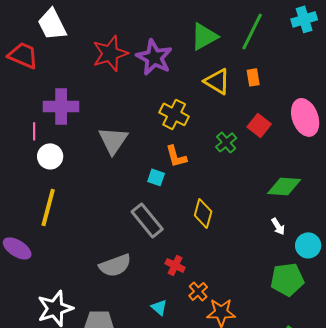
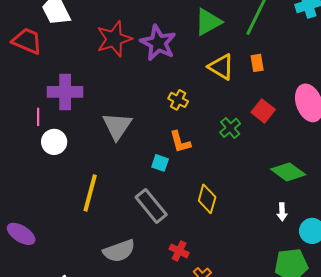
yellow cross: (174, 114) -> (178, 100), size x0.7
green diamond: (284, 186) -> (288, 172), turned 32
yellow line: (48, 207) -> (90, 193), moved
white arrow: (278, 226) -> (282, 212), turned 30

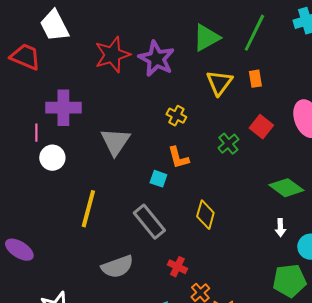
yellow triangle: (221, 67) -> (219, 83), turned 36

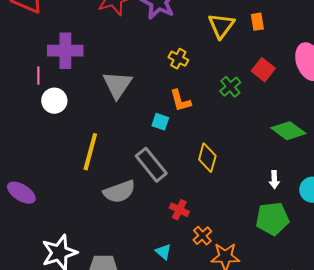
white arrow: (280, 228) -> (274, 180), moved
gray semicircle: (117, 267) -> (119, 192), moved
green pentagon: (289, 281) -> (272, 219), moved

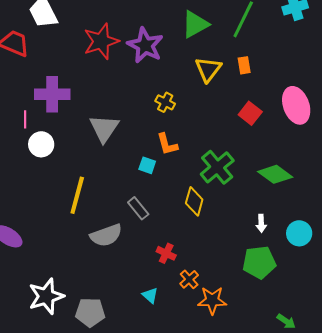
green cross: (230, 87) -> (217, 167), moved, size x1.6
gray rectangle: (151, 165) -> (138, 208), size x0.7

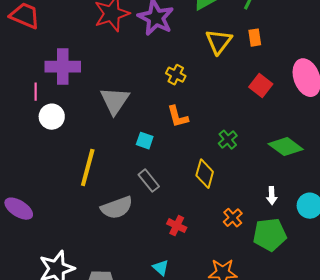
cyan square: (147, 165) -> (145, 141), moved
green cross: (217, 167) -> (228, 140), size x0.6
orange cross: (189, 279) -> (233, 218), moved

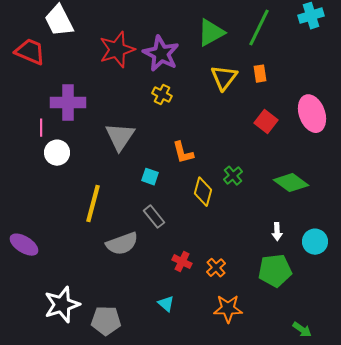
yellow cross: (176, 75) -> (162, 95), moved
yellow diamond: (205, 174) -> (203, 192), moved
orange cross: (233, 218) -> (216, 268), moved

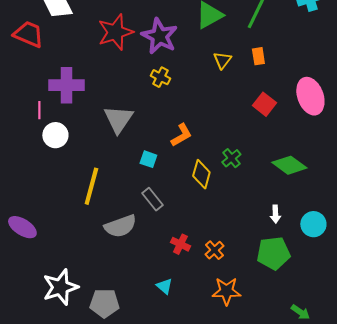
yellow triangle: (224, 78) -> (222, 60), size x0.7
orange L-shape: (183, 153) -> (181, 135), turned -105

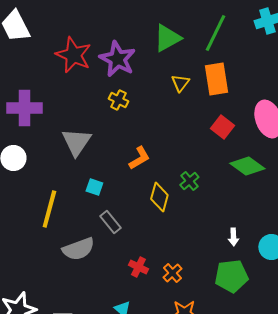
red star: (115, 32) -> (73, 55), turned -30
orange rectangle: (258, 56) -> (216, 79), size x1.8
cyan square: (148, 159) -> (94, 187), moved
green diamond: (289, 165) -> (247, 166), moved

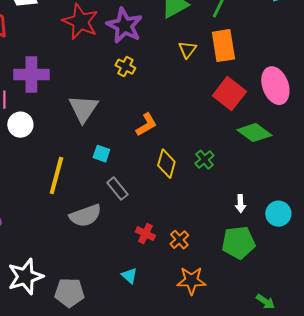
red square: (222, 127) -> (229, 94), size x1.4
green cross: (189, 181) -> (204, 160), moved

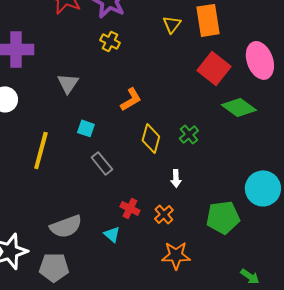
gray triangle: (83, 109) -> (68, 83), size x0.7
white arrow: (240, 204) -> (176, 178), moved
cyan circle: (278, 214) -> (263, 188), size x1.4
gray semicircle: (85, 216) -> (66, 226), moved
cyan triangle: (129, 276) -> (112, 234), moved

